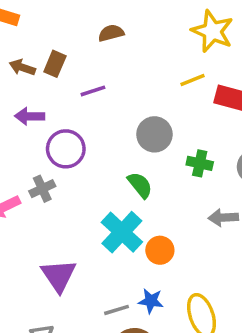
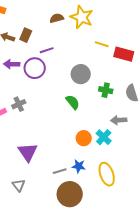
yellow star: (212, 31) -> (82, 17), moved
yellow line: (192, 80) -> (102, 44), turned 40
purple circle: (66, 149) -> (35, 68), moved
cyan cross: (122, 232) -> (104, 137), moved, size x0.7

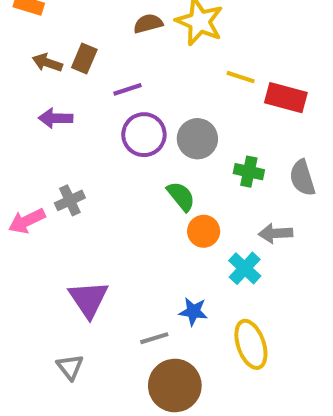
purple circle: (35, 68) -> (144, 135), moved
orange circle: (84, 138) -> (204, 231), moved
blue star: (79, 166) -> (193, 311), moved

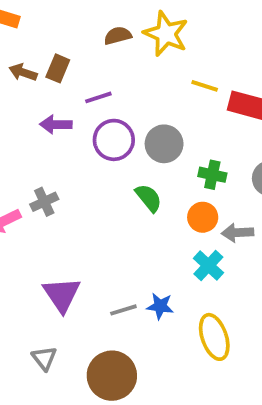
purple arrow: (56, 118) -> (56, 124), moved
orange circle: (204, 231) -> (203, 217), moved
gray line: (154, 338) -> (123, 310), moved
brown circle: (175, 385) -> (112, 376), moved

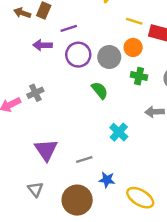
orange circle: (203, 217) -> (133, 47), moved
cyan cross: (208, 266) -> (119, 132), moved
blue star: (160, 306) -> (107, 180), moved
yellow ellipse: (214, 337) -> (140, 198), moved, turned -40

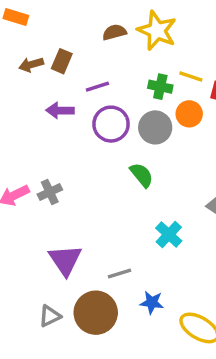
brown arrow: (22, 13) -> (31, 65), turned -35
green cross: (139, 76) -> (160, 87), moved
gray cross: (35, 93) -> (50, 192), moved
gray triangle: (35, 189) -> (50, 316), turned 42
brown circle: (77, 200) -> (96, 313), moved

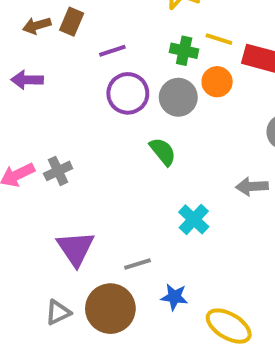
purple arrow: (60, 110) -> (27, 80), moved

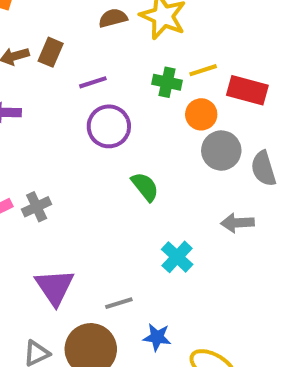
yellow line: (219, 39) -> (203, 70), turned -36
gray circle: (178, 97) -> (221, 151), moved

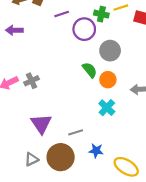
orange circle: (201, 114) -> (108, 80), moved
purple circle: (109, 126) -> (84, 29), moved
gray circle: (221, 151) -> (110, 51), moved

